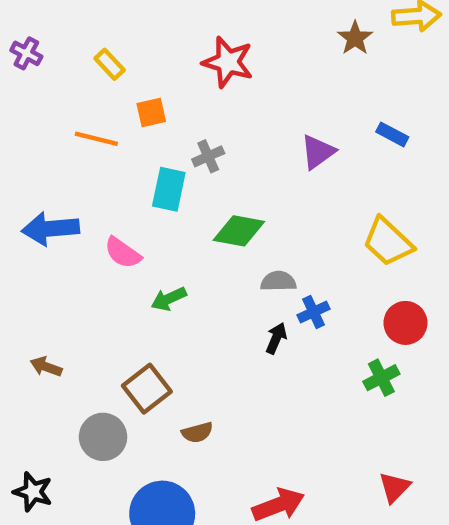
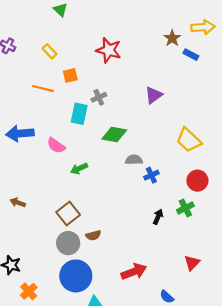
blue rectangle: (392, 134) -> (191, 55), moved
black arrow: (276, 338) -> (158, 217), moved
gray circle: (103, 437) -> (68, 243), moved

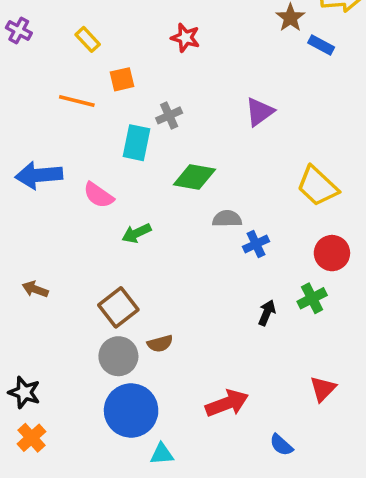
red star: (109, 50) -> (185, 38), size x0.7
orange cross: (29, 291) -> (32, 438), moved

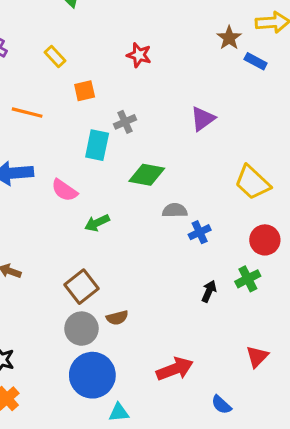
orange line: (77, 101) -> (27, 113), moved

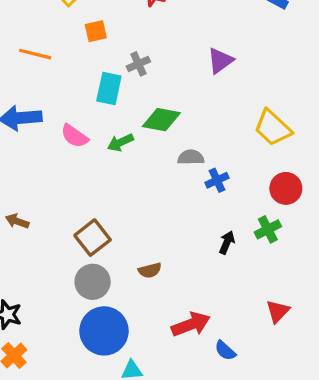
green arrow: (97, 223) -> (120, 143), moved
brown semicircle: (117, 318) -> (150, 270), moved
blue semicircle: (221, 405) -> (225, 351), moved

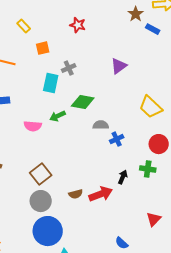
pink semicircle: (75, 136) -> (33, 126), moved, turned -30
green cross: (268, 229) -> (148, 169), turned 35
red arrow: (191, 324) -> (101, 194), moved

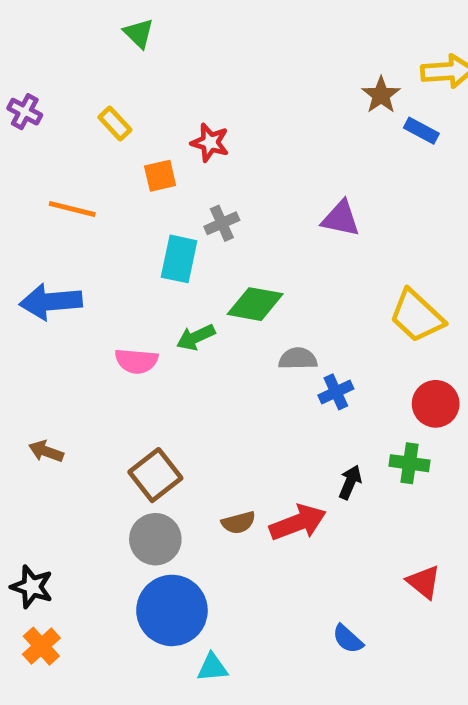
red star: (78, 25) -> (210, 143), moved
purple triangle: (119, 66) -> (341, 219), turned 48
red triangle: (154, 219) -> (424, 582), turned -35

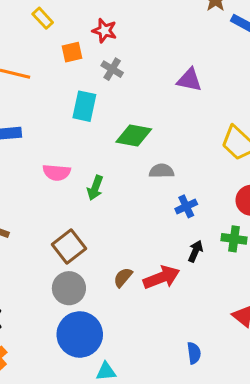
gray cross: (222, 223) -> (112, 69), moved, turned -35
green arrow: (196, 337) -> (95, 188), moved, turned -45
blue cross: (336, 392) -> (186, 206), moved
brown semicircle: (238, 523) -> (123, 277), turned 145
blue semicircle: (348, 639) -> (194, 353), turned -140

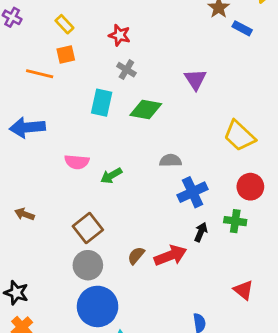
orange square: (72, 52) -> (66, 54), moved
purple triangle: (189, 80) -> (195, 79), turned 45
green diamond: (134, 135) -> (146, 110), moved
green arrow: (95, 188) -> (111, 176), turned 40
blue cross: (186, 206) -> (193, 192), size x1.5

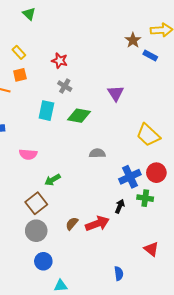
green arrow: (111, 176) -> (53, 180), moved
blue cross: (193, 192) -> (130, 177), moved
blue circle: (98, 306) -> (43, 261), size x0.6

